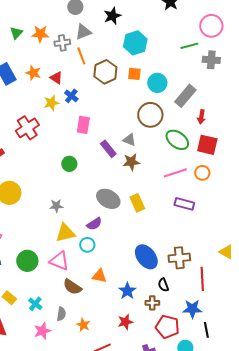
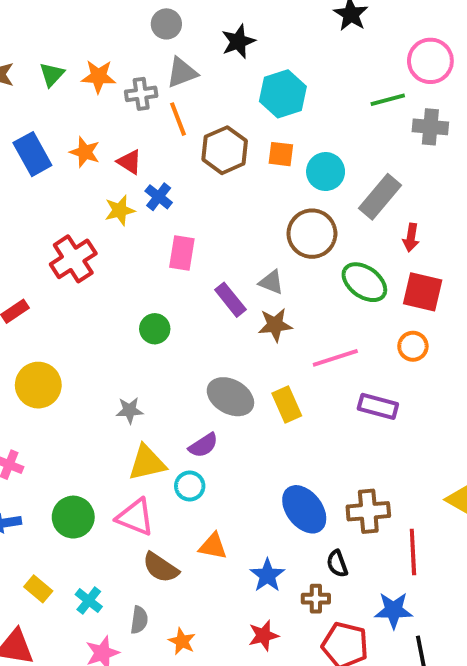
pink line: (175, 173) -> (335, 358), moved

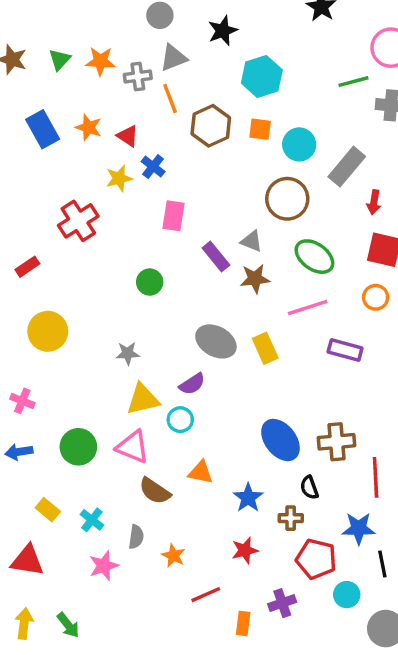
green ellipse: (364, 282) -> (314, 257), moved

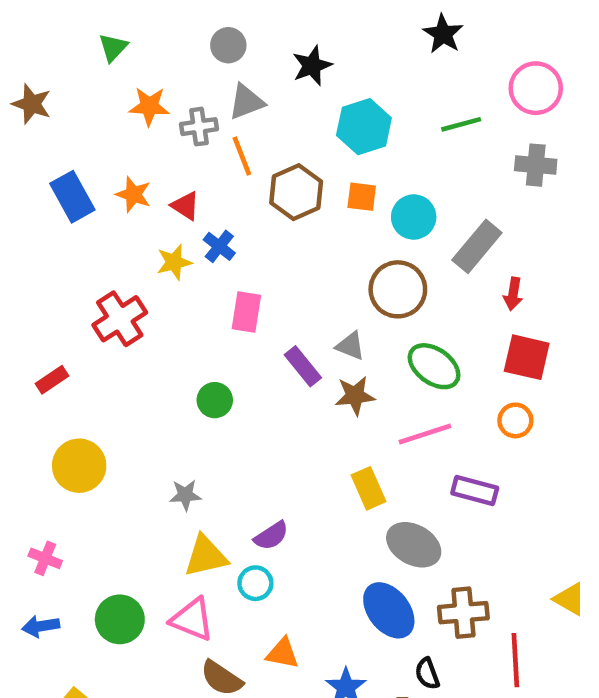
green triangle: (60, 60) -> (113, 47), moved
green line: (354, 82) -> (461, 124), moved
gray ellipse: (216, 341) -> (414, 545), moved

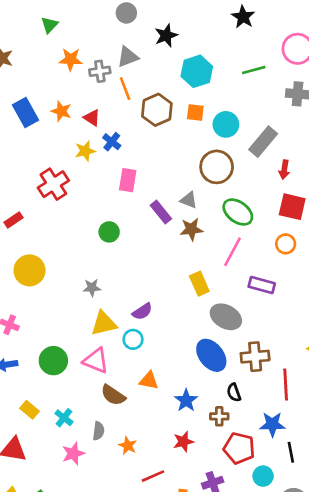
gray circle: (228, 45) -> (126, 13), moved
pink line: (425, 434) -> (233, 252), turned -44

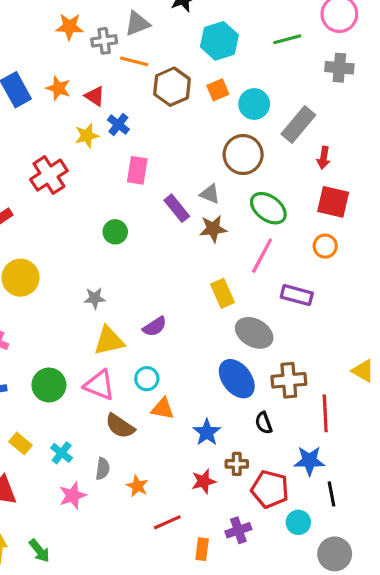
orange line: (125, 89) -> (134, 61), turned -55
orange square: (195, 112) -> (218, 90), turned -30
cyan circle: (133, 339) -> (147, 379), moved
brown cross: (219, 416) -> (237, 464), moved

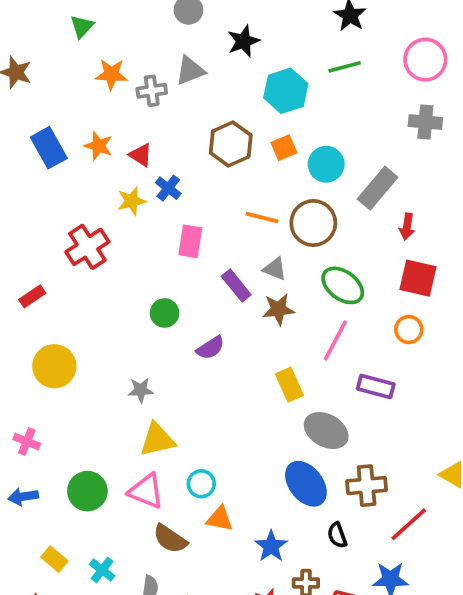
green line: (287, 39) -> (345, 67), moved
orange line: (134, 61) -> (262, 217), moved
purple semicircle: (155, 327) -> (210, 348), moved
red line: (325, 413) -> (409, 524), turned 51

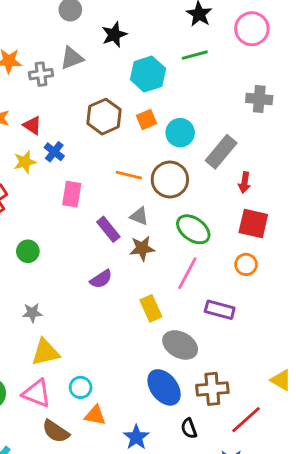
pink circle: (425, 60) -> (252, 29), moved
green circle: (165, 313) -> (28, 251), moved
purple semicircle: (210, 348) -> (101, 279), moved

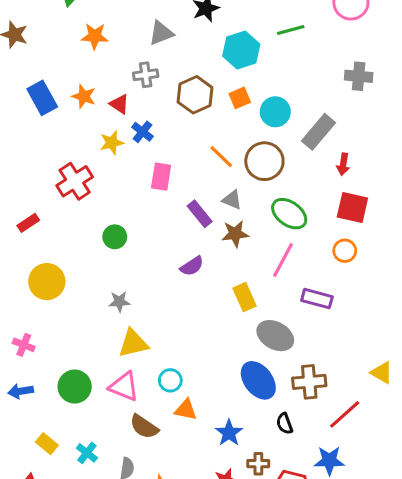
gray cross: (41, 74) -> (146, 75), moved
orange line: (129, 175) -> (221, 157), turned 30

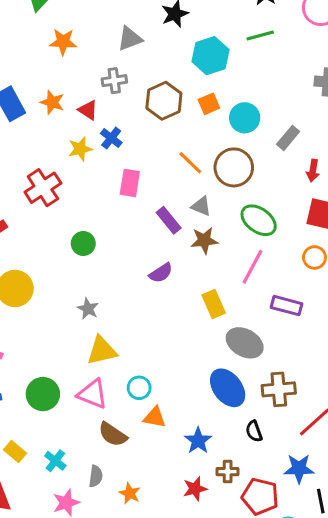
gray rectangle: (318, 132) -> (288, 138), size x0.7
gray star: (119, 302) -> (88, 309), turned 30

